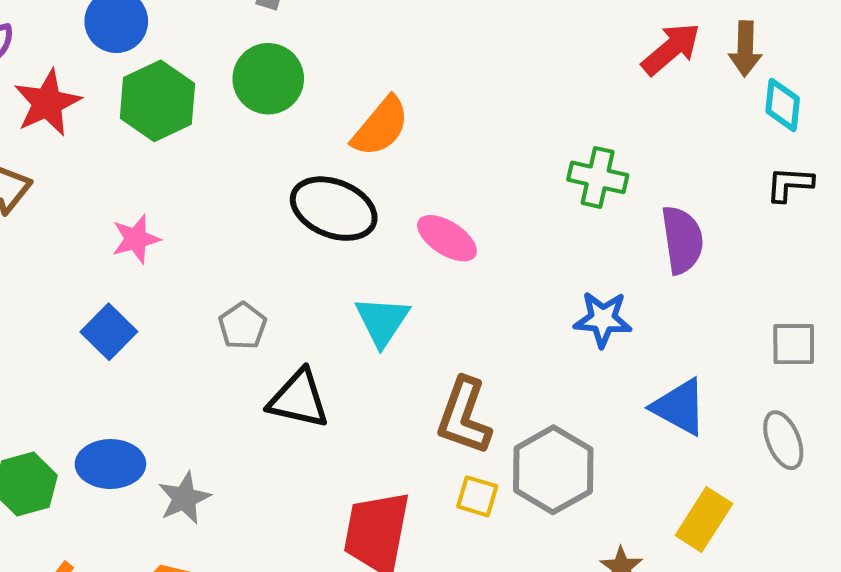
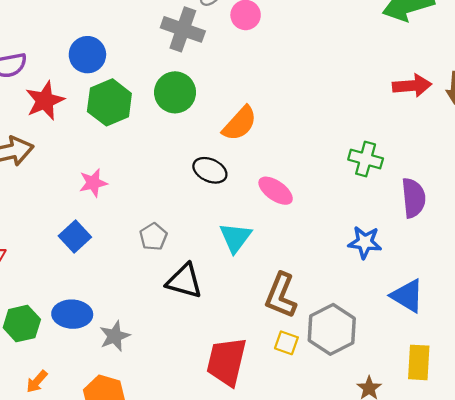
red arrow: (671, 49) -> (412, 86), turned 33
black ellipse: (334, 209) -> (210, 170), size x0.7
yellow rectangle: (704, 519) -> (419, 362), turned -32

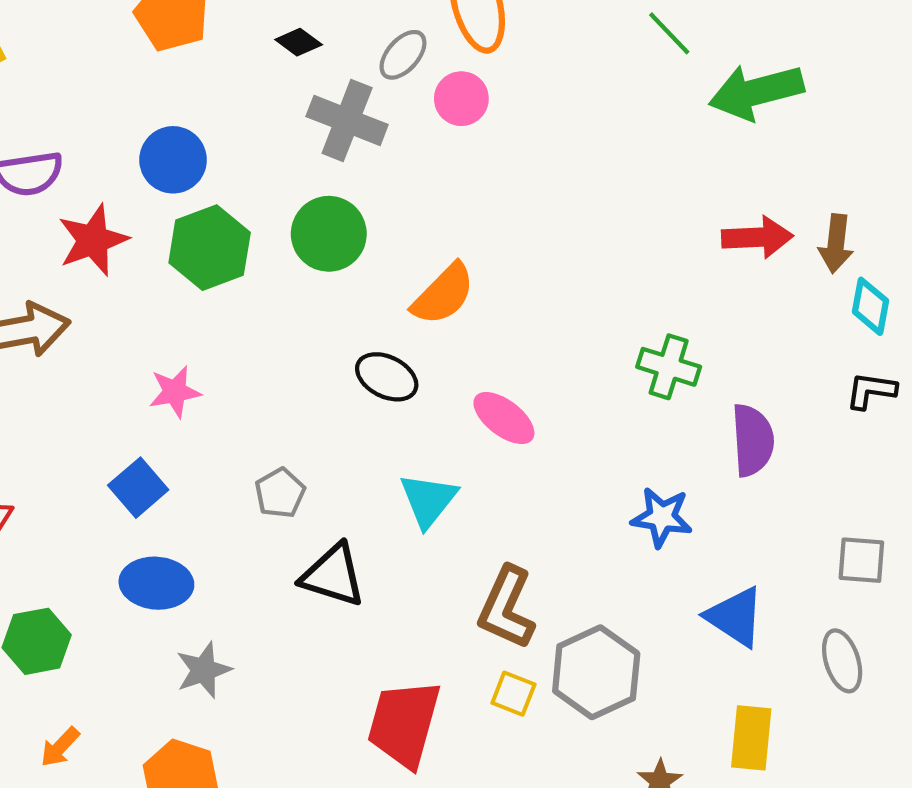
blue ellipse: (72, 314) -> (156, 583), moved

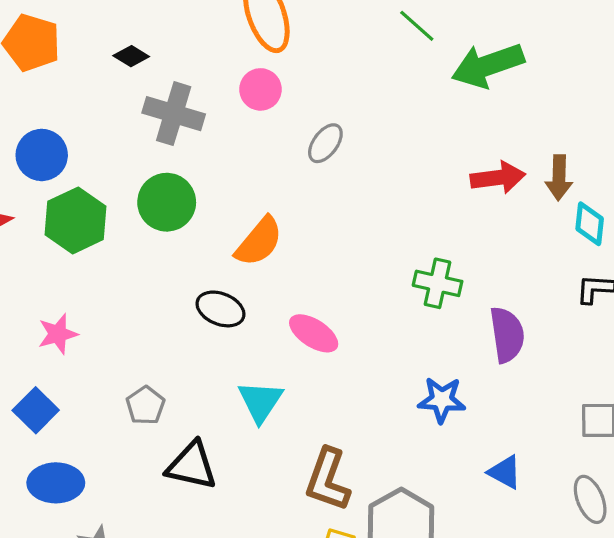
gray ellipse: (403, 55) -> (325, 143), moved
blue triangle: (735, 617) -> (505, 472), size x0.7

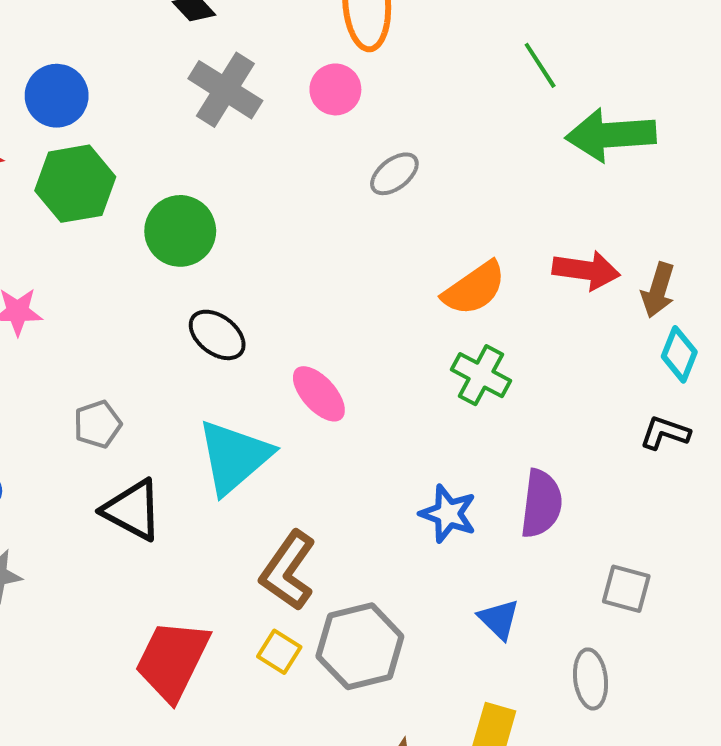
green circle: (167, 202) -> (180, 231), moved
orange semicircle: (259, 242) -> (474, 288), moved
purple semicircle: (507, 335) -> (541, 504), moved
cyan triangle: (260, 402) -> (234, 457), size x1.4

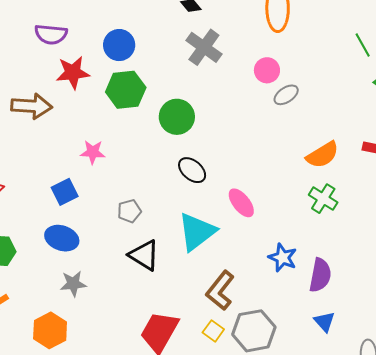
pink circle: (335, 89) -> (267, 70), moved
purple semicircle: (541, 504) -> (320, 275), moved
blue star: (448, 514) -> (283, 258), moved

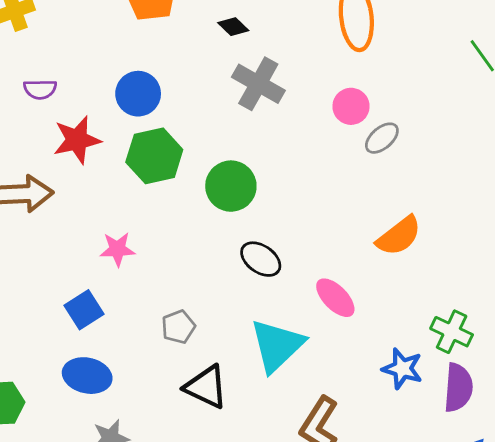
purple semicircle: (51, 34) -> (40, 89), size x0.7
orange semicircle: (323, 155) -> (399, 236), moved
green cross: (323, 199) -> (452, 332), moved

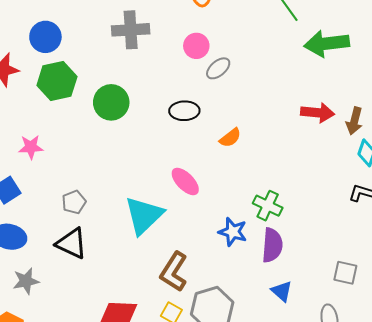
gray cross: (258, 84) -> (131, 30), turned -33
orange semicircle: (399, 236) -> (230, 138), size x0.7
black ellipse: (261, 259) -> (184, 111), moved, turned -36
black triangle: (206, 387) -> (72, 243), moved

